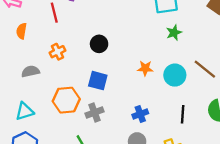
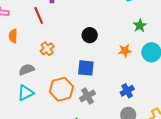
green star: (174, 33) -> (140, 26), moved
black circle: (99, 44) -> (90, 35), moved
cyan triangle: (25, 111) -> (26, 93), moved

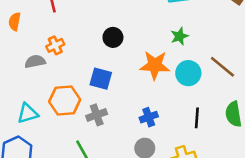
orange star: (125, 51) -> (155, 65), size x1.6
gray semicircle: (27, 70) -> (35, 61), moved
cyan triangle: (26, 93) -> (28, 113), moved

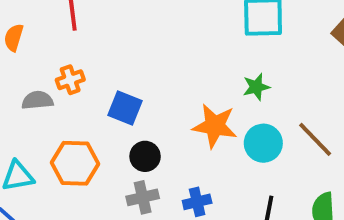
black circle: (113, 37) -> (145, 156), moved
blue square: (101, 79) -> (125, 108), moved
gray cross: (97, 115) -> (143, 197), moved

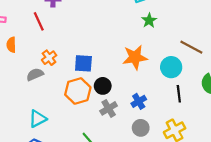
green star: (256, 87) -> (149, 20), moved
cyan circle: (263, 143) -> (171, 67), moved
orange hexagon: (75, 163) -> (78, 91), moved

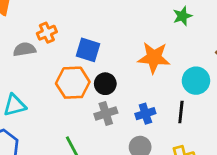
black line: (179, 94) -> (181, 112), moved

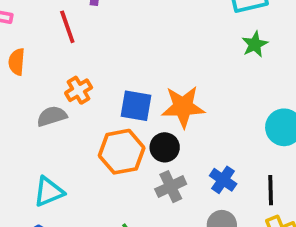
orange star: (154, 58) -> (183, 107), moved
black line: (181, 112) -> (271, 190), moved
blue cross: (145, 114) -> (223, 180), turned -30

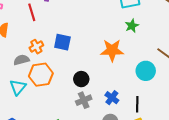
blue square: (136, 106) -> (62, 42), moved
orange star: (183, 107) -> (112, 50), moved
orange hexagon: (122, 152) -> (41, 75), moved
cyan triangle: (49, 192) -> (18, 87), moved, turned -30

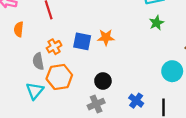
orange star: (112, 50) -> (106, 37), moved, size x0.7
gray semicircle: (21, 60) -> (38, 61), turned -84
gray cross: (84, 100) -> (96, 104), moved

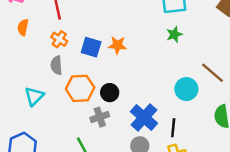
orange cross: (54, 47) -> (59, 39), moved, turned -32
gray semicircle: (38, 61) -> (56, 65), moved
orange hexagon: (59, 77) -> (80, 88), moved
blue cross: (136, 101) -> (144, 117), size x1.6

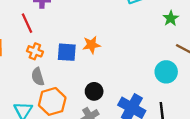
green star: (174, 34) -> (171, 18), moved
orange hexagon: (80, 88) -> (52, 101), moved

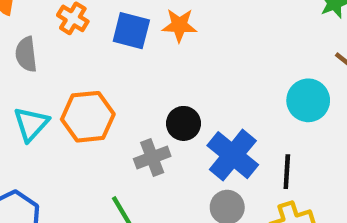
gray semicircle: (38, 77) -> (26, 54), moved
black circle: (94, 91) -> (183, 123), moved

